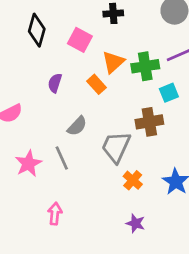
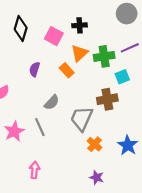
black cross: (113, 13) -> (80, 25), moved

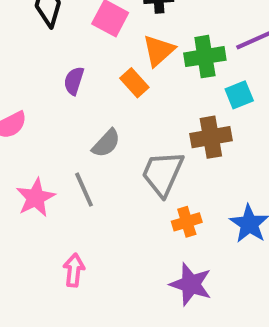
orange cross: (94, 144) -> (187, 222), turned 32
purple star: (97, 177) -> (191, 284), size x1.5

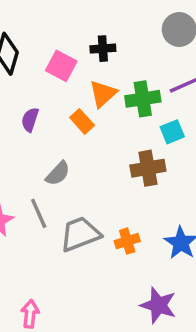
gray trapezoid: (163, 173) -> (80, 234), moved, turned 45
pink arrow: (74, 270) -> (30, 314), moved
purple star: (191, 284) -> (158, 305), moved

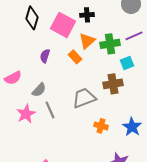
pink square: (61, 66) -> (63, 25), size x1.4
gray semicircle: (58, 173) -> (39, 90), moved
gray trapezoid: (80, 234) -> (84, 98), moved
orange cross: (127, 241) -> (101, 126), turned 32

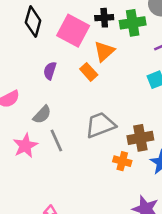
green cross: (110, 44) -> (133, 23), moved
brown cross: (113, 84) -> (140, 138), moved

